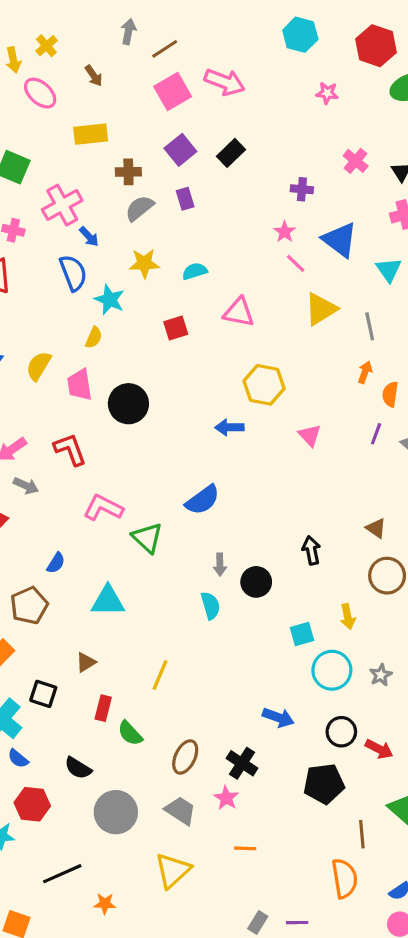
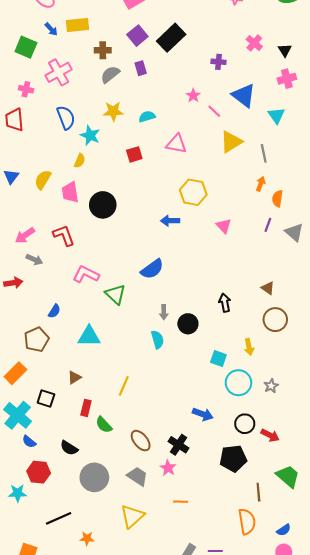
black rectangle: (231, 153) -> (171, 38), size x1.5
pink star: (285, 232) -> (193, 95), moved
blue arrow: (89, 237) -> (51, 29), moved
cyan square: (302, 634) -> (218, 358), turned 35
brown ellipse: (185, 757) -> (141, 441), turned -65

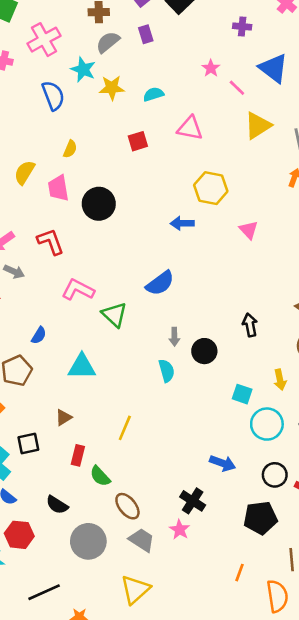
cyan star: (90, 135) -> (83, 70), moved
black square: (46, 398) -> (28, 444), turned -30
brown ellipse: (141, 441) -> (127, 506), moved
orange line: (181, 502) -> (240, 573), moved, turned -72

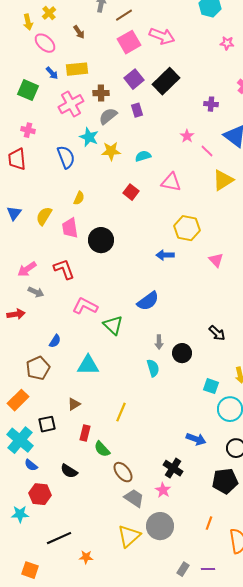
pink cross: (44, 40) -> (71, 104), moved
red square: (138, 141) -> (131, 192), turned -35
black arrow: (250, 325) -> (217, 333), turned 144
gray circle: (88, 541) -> (160, 526), moved

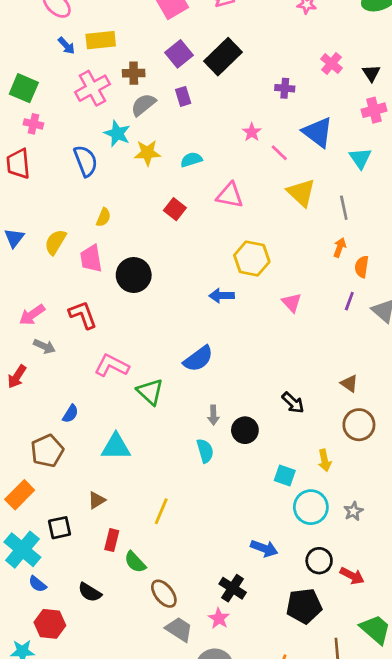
green square: (28, 90) -> (24, 88), moved
yellow triangle: (223, 180) -> (301, 193), turned -45
red arrow: (16, 314) -> (17, 377), turned 132

